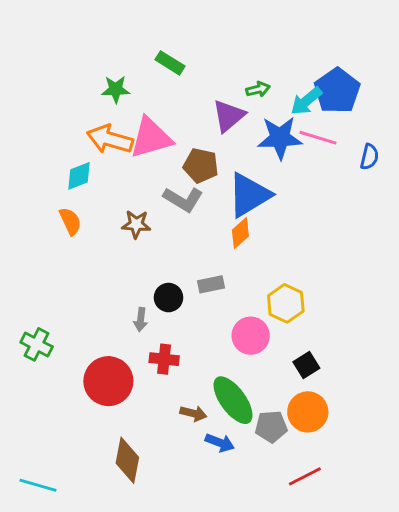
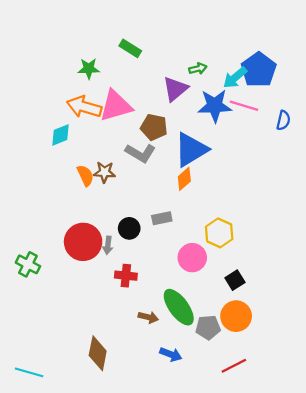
orange semicircle: (70, 221) -> (85, 175), moved
red circle: (108, 381) -> (83, 242), moved
blue arrow: (220, 443) -> (171, 354), moved

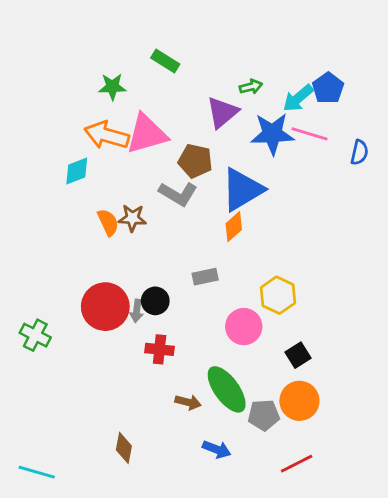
blue pentagon: (259, 70) -> (328, 88), size x0.7
black circle: (129, 228) -> (155, 301), moved
brown diamond: (98, 353) -> (124, 448), size x0.7

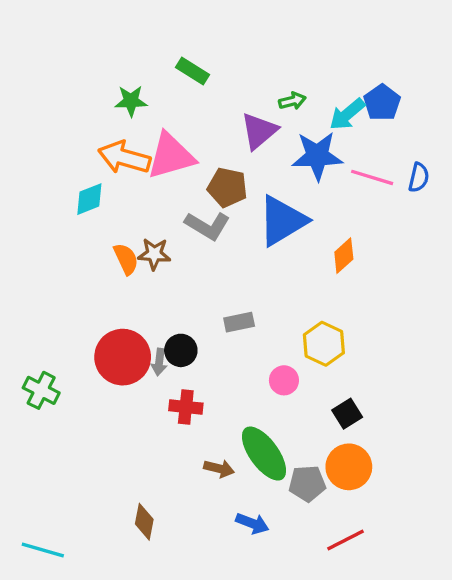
pink line: (309, 134) -> (372, 177), moved
orange diamond: (234, 227) -> (344, 256), moved
pink circle: (244, 327) -> (284, 380), size x0.7

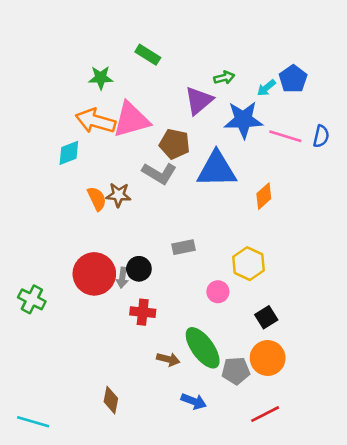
cyan arrow: (347, 114) -> (266, 88), size x0.7
blue triangle: (282, 221) -> (217, 169), turned 30

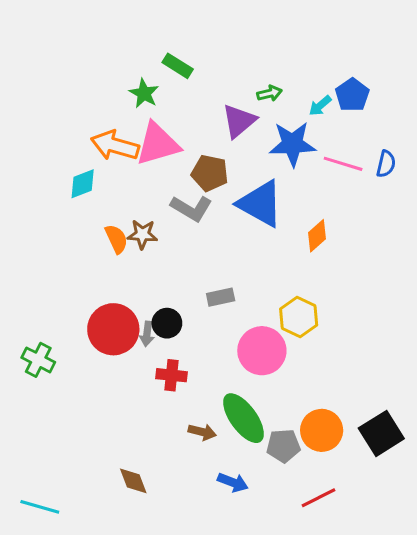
green star: (101, 78) -> (144, 93), moved, turned 30
blue triangle: (217, 169) -> (260, 204), turned 30
pink circle: (218, 292) -> (262, 351), size x1.8
black square: (266, 317) -> (381, 433), moved, size x1.6
brown diamond: (111, 400) -> (133, 481), turned -32

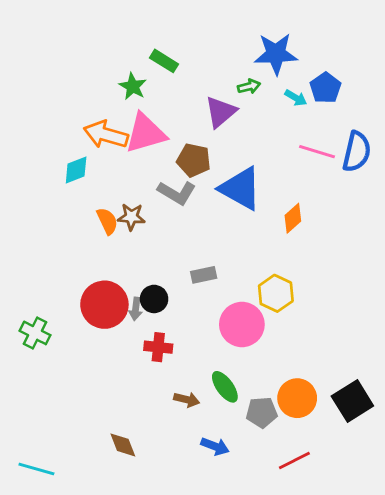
cyan arrow: (320, 106) -> (296, 98), turned -110
blue star: (293, 144) -> (276, 54), moved
blue semicircle: (386, 164) -> (357, 152), size x1.6
green ellipse: (243, 418) -> (225, 387), size x0.7

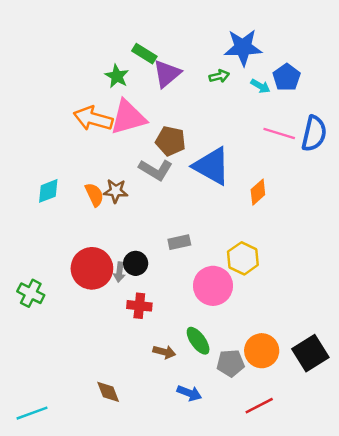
purple triangle: (221, 112) -> (167, 74), moved
cyan diamond: (76, 170) -> (48, 191), moved
cyan line: (36, 469) -> (32, 413), turned -36

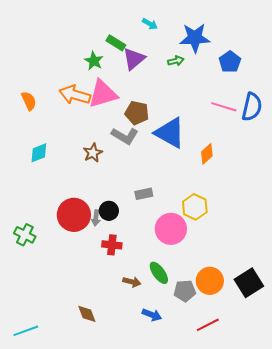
cyan arrow: (260, 86) -> (150, 24), moved
brown star: (116, 191) -> (93, 153), turned -30
orange semicircle: (94, 195) -> (29, 101), moved

